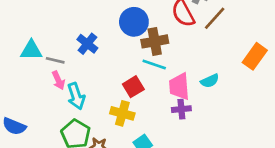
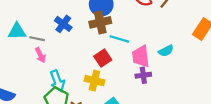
brown cross: (155, 41) -> (100, 22), moved
cyan arrow: (76, 96) -> (57, 81), moved

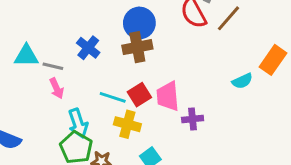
cyan line: (119, 39) -> (113, 97), moved
cyan semicircle: (166, 51) -> (242, 81), moved
pink trapezoid: (141, 56) -> (168, 96), moved

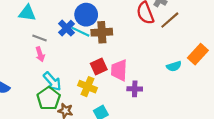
blue circle: (139, 23) -> (86, 15), moved
cyan triangle: (26, 56) -> (27, 13), moved
cyan line: (113, 97) -> (80, 32), moved
cyan arrow: (78, 123) -> (52, 81), turned -30

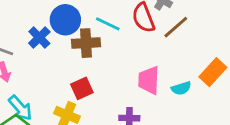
cyan line: (80, 32) -> (108, 24), moved
pink trapezoid: (119, 70) -> (149, 80), moved

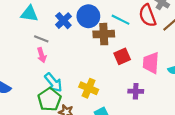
blue cross: (39, 37) -> (63, 21), moved
red square: (82, 88) -> (122, 56), moved

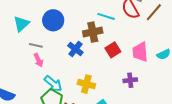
cyan triangle: (29, 14) -> (21, 24), turned -42
blue circle: (88, 16) -> (53, 20), moved
blue cross: (63, 21) -> (75, 49), moved

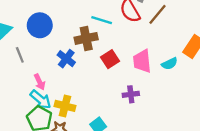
gray line: (36, 45) -> (20, 55), turned 56
pink arrow: (38, 60) -> (40, 82), moved
yellow cross: (86, 84) -> (65, 106), moved

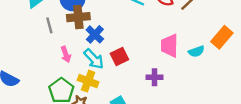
brown cross: (86, 38) -> (78, 17), moved
red square: (110, 59) -> (119, 56), moved
cyan arrow: (41, 100) -> (94, 59), moved

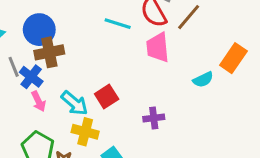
blue cross: (95, 34) -> (31, 77), moved
pink trapezoid: (169, 46) -> (158, 47), moved
yellow cross: (88, 81) -> (85, 132), moved

